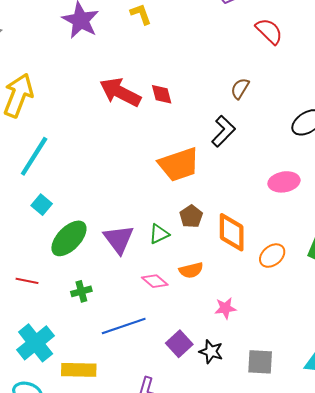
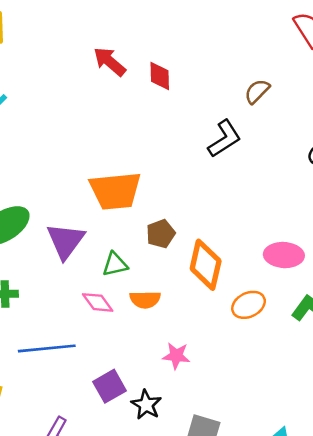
red arrow: (120, 92) -> (110, 62), size x0.7
orange trapezoid: (179, 164) -> (115, 191), moved
pink ellipse: (284, 182) -> (284, 255), moved
green triangle: (159, 234) -> (115, 264), moved

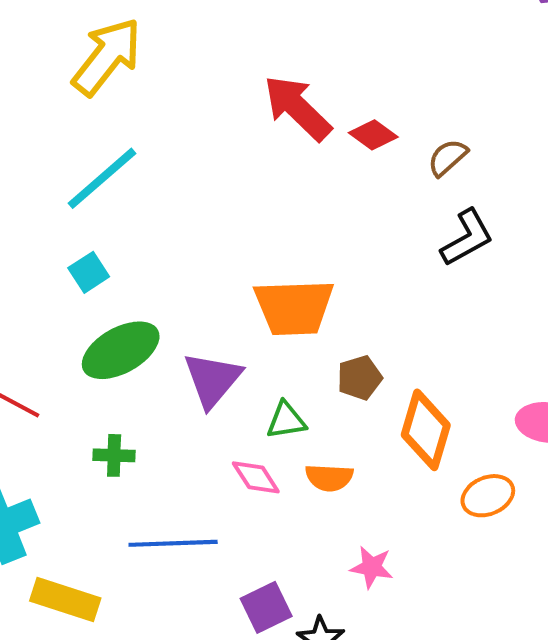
red arrow: (110, 62) -> (298, 108), size x1.4
red diamond: (160, 76) -> (373, 135), turned -56
brown semicircle: (257, 91) -> (448, 158), moved

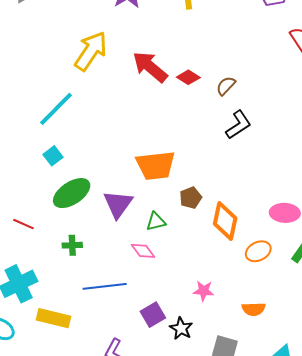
yellow arrow: (107, 57) -> (91, 51), moved
orange semicircle: (329, 478) -> (254, 309), moved

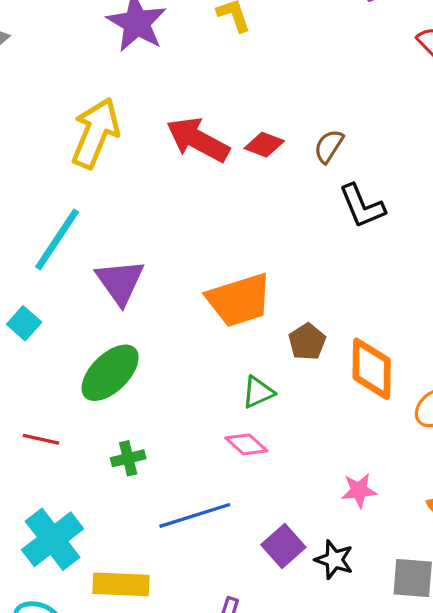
black L-shape: (238, 125) -> (362, 206), turned 112
cyan square: (53, 156) -> (24, 323), moved
purple triangle: (118, 204) -> (120, 282), moved

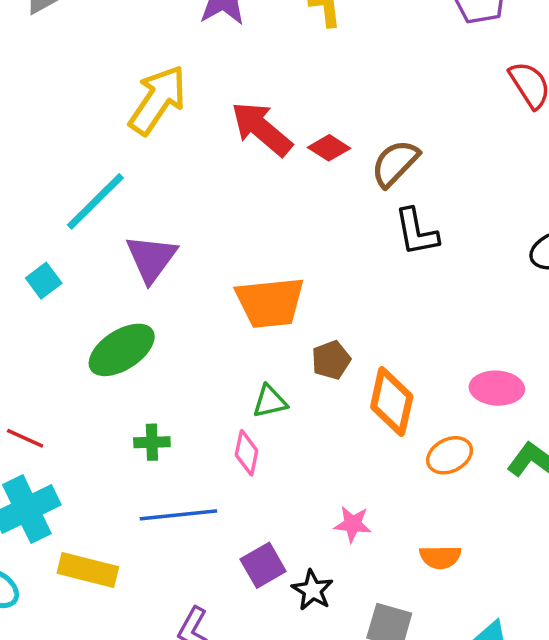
brown semicircle: (329, 146) -> (395, 163), size x1.4
red line: (41, 439) -> (25, 438), moved
pink diamond: (246, 444) -> (247, 453), turned 48
green cross: (128, 458) -> (152, 442), moved

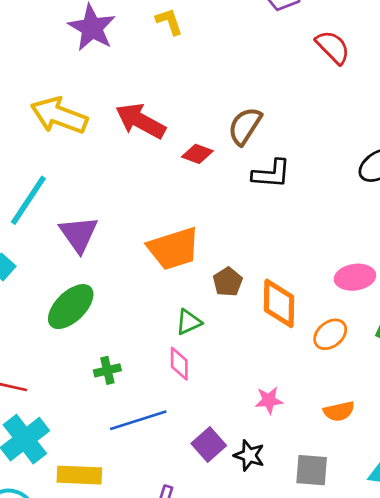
yellow arrow: (158, 100) -> (59, 116), turned -92
red diamond: (329, 148) -> (197, 154), moved
black L-shape: (416, 232) -> (271, 174), turned -63

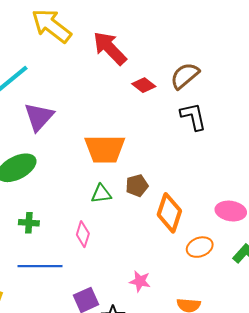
black L-shape: (271, 174) -> (193, 117), turned -124
green triangle: (189, 322) -> (101, 194), moved

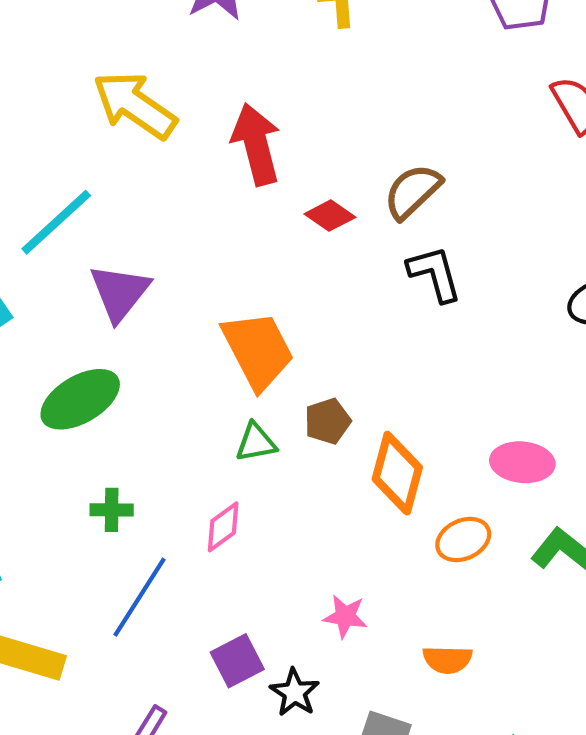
red arrow: (110, 48) -> (256, 144), turned 33
orange trapezoid: (105, 149) -> (258, 350), turned -114
pink diamond: (83, 234) -> (223, 527), turned 40
blue line: (40, 266) -> (140, 597), turned -54

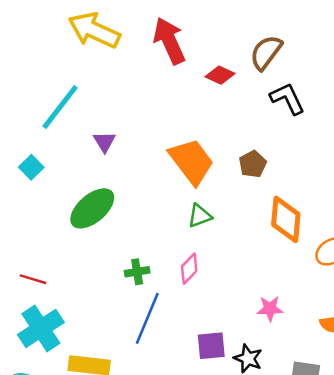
purple triangle: (120, 292) -> (104, 142), size x0.6
brown pentagon: (328, 421) -> (253, 164), moved
green cross: (112, 510) -> (137, 272), moved
purple square: (237, 661) -> (211, 346), turned 32

